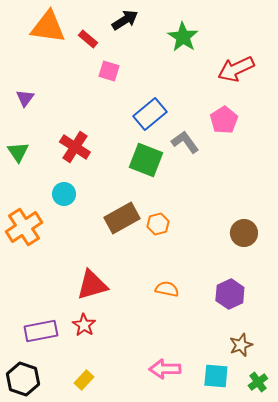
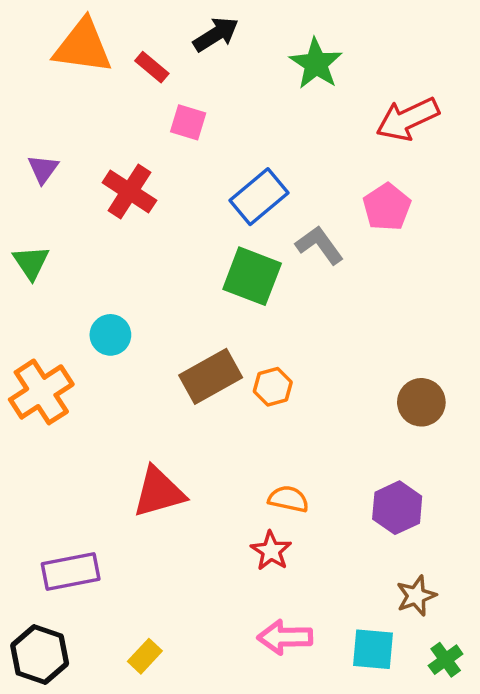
red cross: (75, 147) -> (129, 192), moved
red star: (84, 325) -> (271, 551), moved

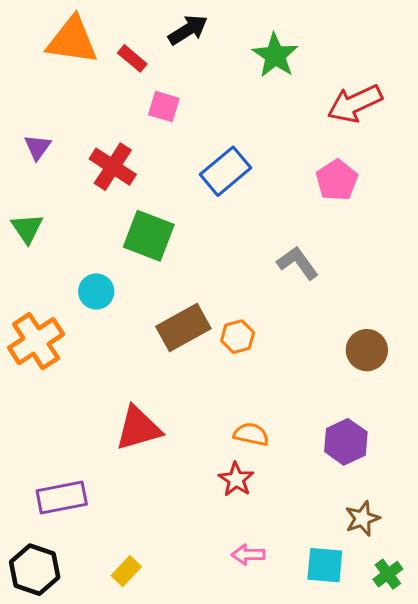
gray L-shape: (319, 245) -> (298, 263), moved
green square: (252, 276) -> (149, 236), moved
pink arrow: (285, 637) -> (248, 555), size x0.7

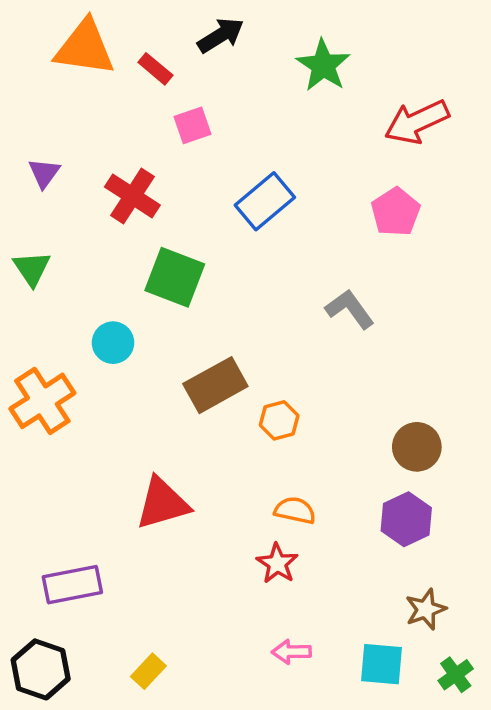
pink square: (164, 107) -> (192, 125), turned -36
orange hexagon: (238, 337) -> (279, 420), moved
brown circle: (367, 350) -> (417, 447), moved

